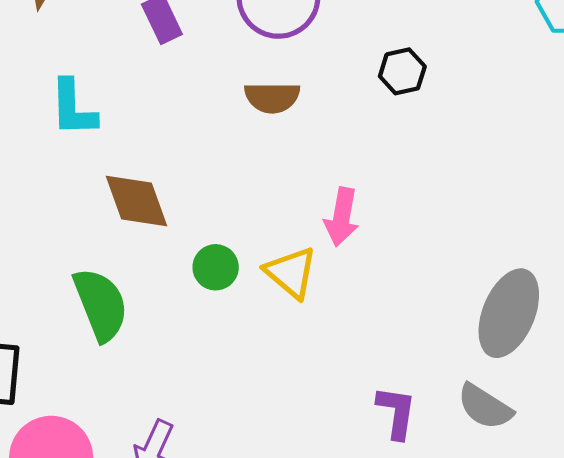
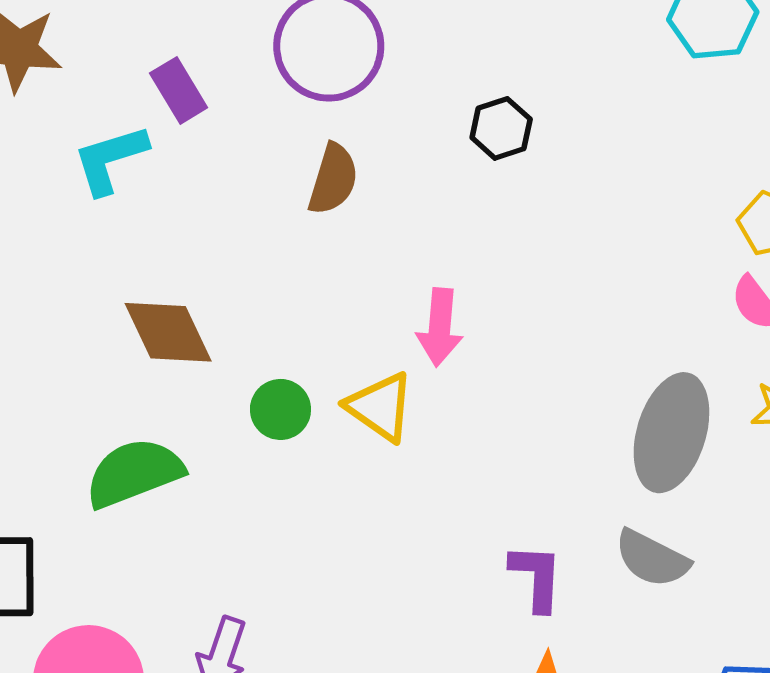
brown semicircle: (272, 97) -> (333, 179), turned -68
cyan L-shape: (73, 108) -> (110, 159), moved, turned 80
green semicircle: (101, 304) -> (134, 473), turned -84

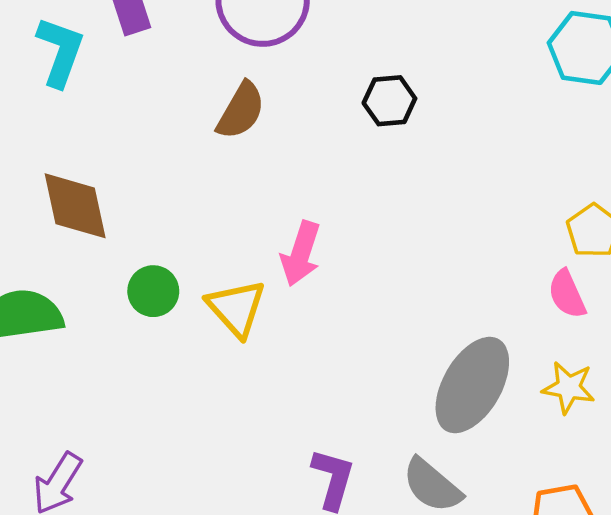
cyan L-shape: (110, 159) -> (60, 52), turned 114

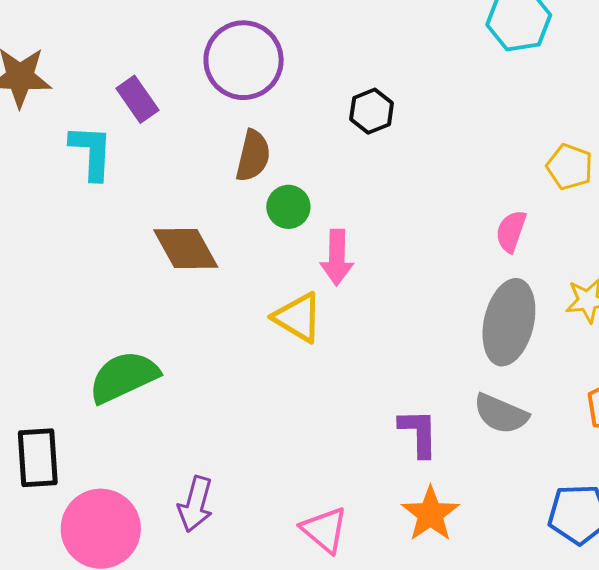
brown diamond: (75, 206) -> (186, 248), moved
green circle: (153, 291) -> (288, 207), moved
pink semicircle: (567, 294) -> (511, 231), moved, turned 60

